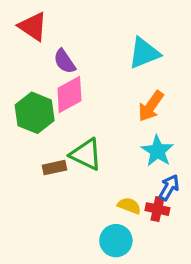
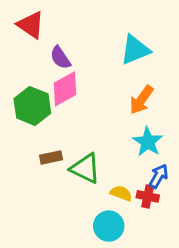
green triangle: (86, 154) -> (85, 168), moved

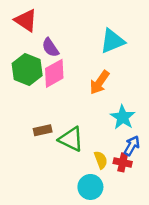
orange arrow: (141, 100) -> (99, 82), moved
green hexagon: (32, 106) -> (27, 69), moved
yellow semicircle: (121, 193) -> (101, 160), turned 48

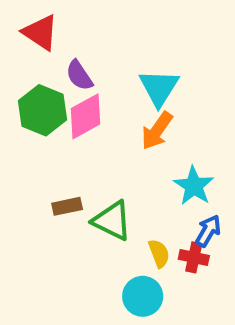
cyan triangle: (112, 41) -> (159, 88), moved, turned -36

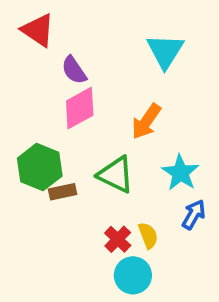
cyan triangle: (159, 88) -> (165, 51), moved
green hexagon: (42, 110) -> (40, 167), moved
green triangle: (112, 221) -> (116, 175), moved
red cross: (194, 257) -> (118, 239), moved, turned 32

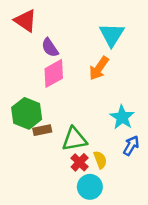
orange arrow: (146, 121) -> (99, 68), moved
green triangle: (116, 175) -> (74, 139), moved, turned -36

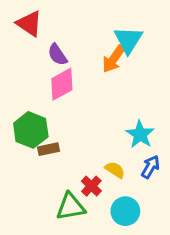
orange arrow: (99, 68) -> (114, 59), moved
green triangle: (74, 139) -> (71, 207), moved
yellow semicircle: (100, 160) -> (115, 170), moved, turned -36
cyan circle: (90, 187) -> (125, 211), moved

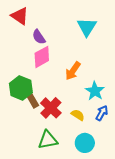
orange arrow: (114, 59) -> (73, 71), moved
brown rectangle: (49, 149) -> (33, 101), turned 72
red cross: (91, 186) -> (51, 108), moved, size x1.5

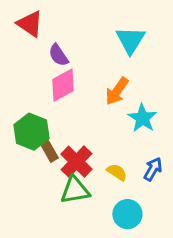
orange arrow: (73, 71) -> (117, 91), moved
cyan star: (95, 91) -> (142, 118), moved
green triangle: (48, 140) -> (75, 190), moved

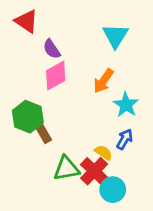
red cross: (76, 162) -> (94, 171), moved
blue arrow: (153, 169) -> (125, 139), moved

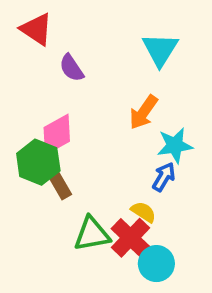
pink diamond: (56, 76) -> (57, 134), moved
cyan star: (126, 105) -> (175, 145), turned 30
blue arrow: (125, 139) -> (164, 177), moved

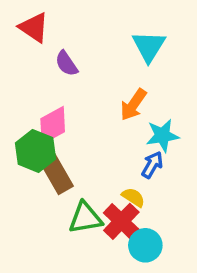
brown rectangle: (60, 186) -> (56, 173), size x1.6

